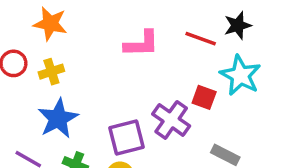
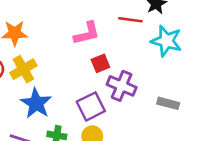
yellow cross: (51, 72) -> (23, 69), size x1.4
red square: (204, 97) -> (100, 63), moved, turned -30

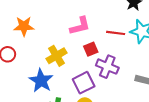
red line: (130, 20) -> (116, 33), moved
yellow cross: (23, 69) -> (56, 56), moved

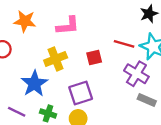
pink L-shape: (80, 26) -> (68, 26), moved
purple cross: (107, 67) -> (136, 74), moved

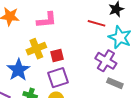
red line: (124, 44) -> (97, 23), moved
red square: (94, 58) -> (57, 56), moved

